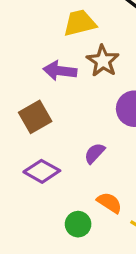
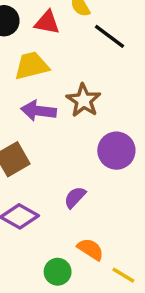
yellow trapezoid: (80, 23) -> (32, 66), moved

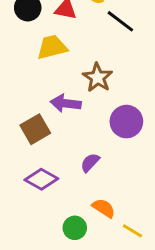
purple arrow: (39, 111) -> (66, 103), moved

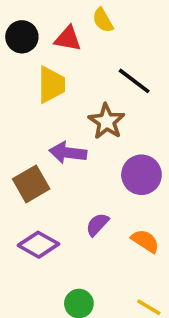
black line: (120, 21) -> (134, 81), moved
yellow trapezoid: (52, 47) -> (51, 85), turned 104
orange semicircle: (104, 208) -> (145, 241), moved

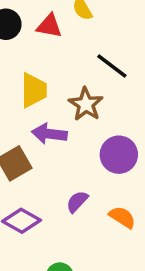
yellow trapezoid: (51, 85) -> (34, 90), moved

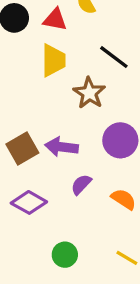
yellow trapezoid: (34, 90) -> (53, 60), moved
purple arrow: (49, 134) -> (62, 147), moved

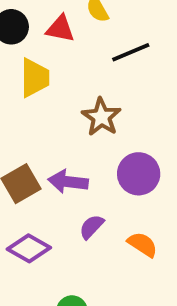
black line: (114, 57) -> (131, 52), moved, turned -60
yellow trapezoid: (53, 60) -> (35, 78), moved

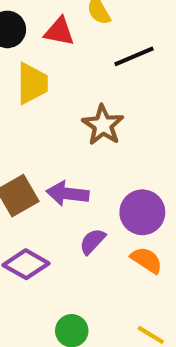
purple circle: (139, 174) -> (142, 212), moved

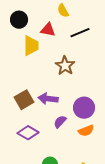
red triangle: (59, 32) -> (48, 30), moved
orange semicircle: (147, 260) -> (86, 131), turned 126

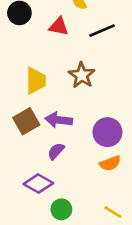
yellow trapezoid: (31, 46) -> (36, 81), moved
purple semicircle: (60, 122) -> (56, 151), moved
purple diamond: (28, 133) -> (38, 184), moved

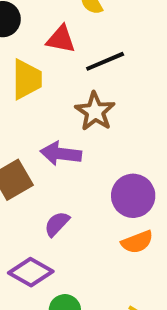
black line: (102, 31) -> (105, 61), moved
yellow trapezoid: (36, 81) -> (27, 79), moved
purple arrow: (59, 120) -> (61, 154), moved

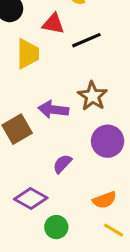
brown star: (95, 111) -> (92, 96), moved
purple semicircle: (57, 224) -> (62, 164), moved
orange semicircle: (137, 242) -> (105, 200), moved

